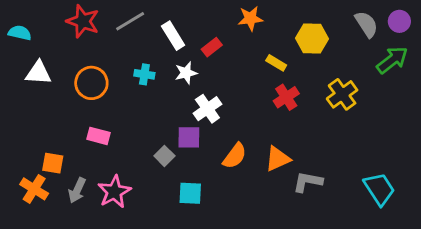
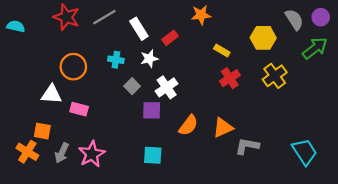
yellow hexagon: (312, 39) -> (263, 38), moved
white triangle: (38, 73) -> (51, 94), moved
gray square: (164, 156) -> (132, 86), moved

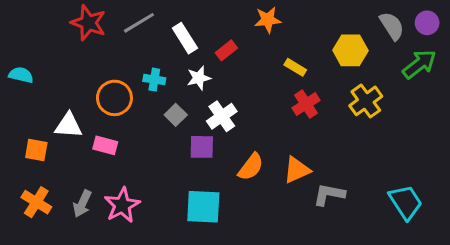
cyan semicircle: (16, 26) -> (21, 75), moved
orange circle: (73, 67) -> (114, 98), moved
orange square: (42, 131) -> (36, 150), moved
cyan square: (153, 155) -> (203, 207), size x1.4

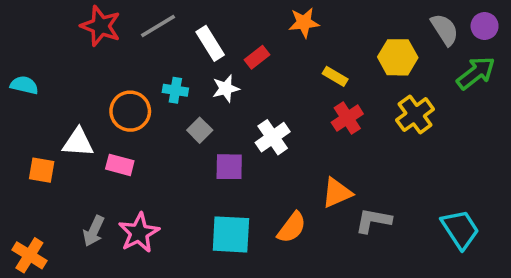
white cross: (222, 116) -> (273, 137), moved
orange semicircle: (251, 167) -> (292, 228), moved
orange cross: (36, 202) -> (29, 255), moved

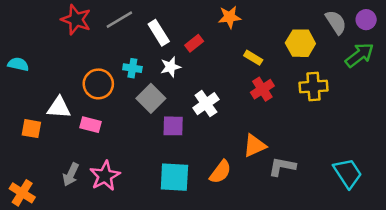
yellow cross: (415, 115) -> (314, 87), turned 32
gray square: (200, 130) -> (151, 98), size x1.5

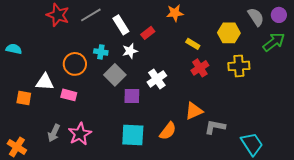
cyan trapezoid: (348, 173) -> (252, 144), moved

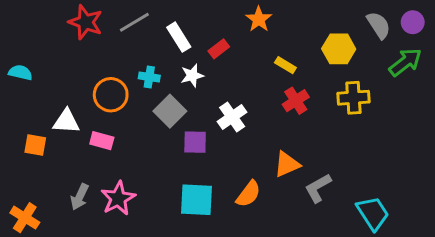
orange star: (175, 13) -> (259, 19), turned -30
gray L-shape: (215, 127) -> (318, 188), turned -40

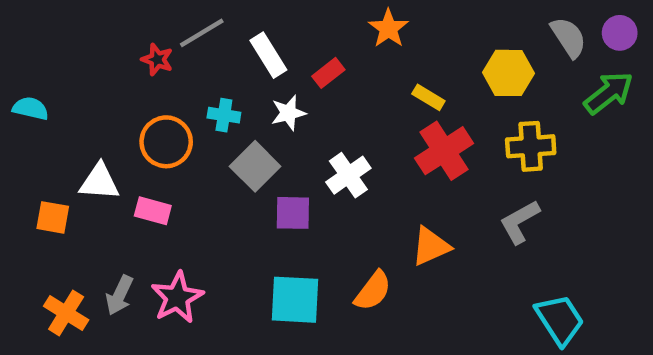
red star: (86, 22) -> (157, 60), moved, size x0.6
red cross: (296, 101) -> (444, 151), size x1.4
gray L-shape: (318, 188) -> (520, 222), moved
orange cross: (25, 218) -> (66, 313), moved

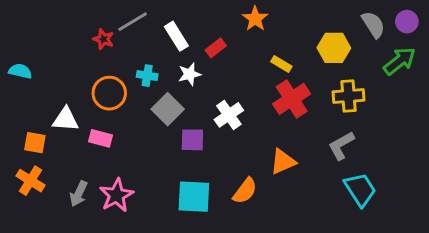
orange cross: (66, 313) -> (30, 181), moved
cyan trapezoid: (560, 320) -> (360, 189), moved

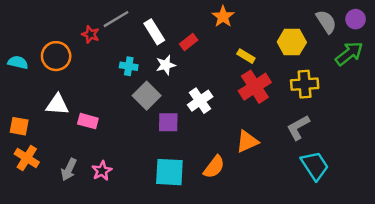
orange circle: (109, 93) -> (56, 56), moved
orange square: (35, 143) -> (19, 126), moved
pink star: (117, 195) -> (102, 171), size x0.7

